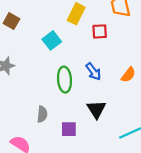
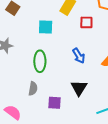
cyan square: (52, 40) -> (46, 27), turned 35
green ellipse: (64, 80) -> (40, 61), moved

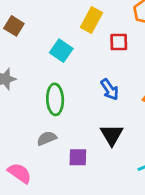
cyan square: (46, 27) -> (61, 51), turned 35
gray semicircle: (33, 89) -> (47, 138), turned -120

